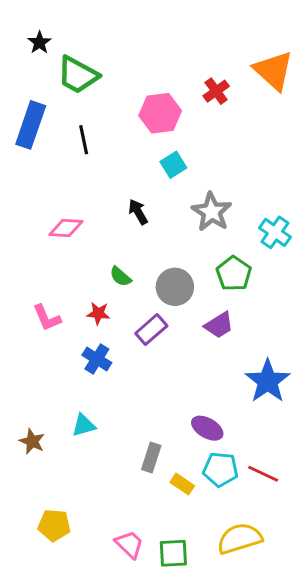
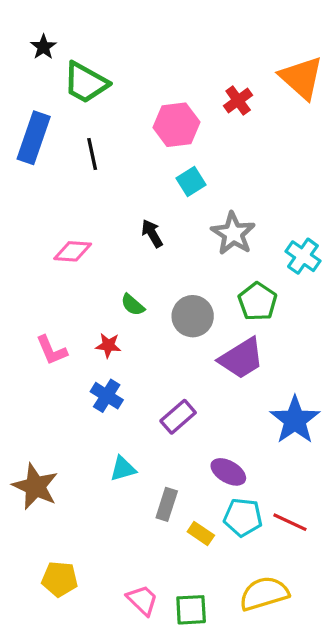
purple trapezoid: (219, 325) -> (241, 358), size x1.4
purple rectangle: (151, 330) -> (178, 417), moved
cyan triangle: (84, 425) -> (123, 469), moved
brown star: (32, 441) -> (35, 487), size x1.6

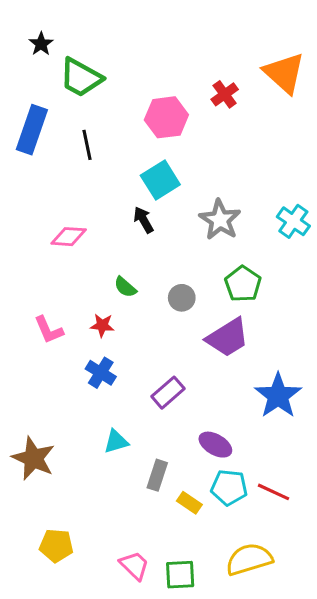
cyan square: (191, 182) -> (160, 180), moved, size x1.4
cyan cross: (303, 256) -> (293, 221), moved
gray circle: (193, 316) -> (182, 298), size x0.7

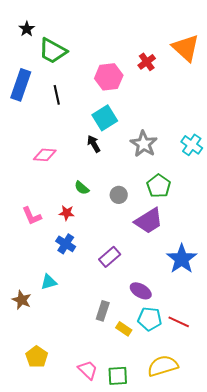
cyan triangle: (116, 442) -> (49, 282), moved
brown star: (33, 458) -> (22, 300), size x0.7
yellow pentagon: (56, 546) -> (37, 357), turned 30

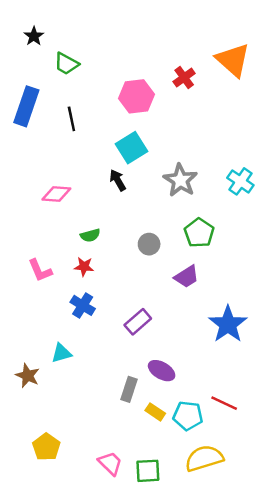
green trapezoid: (53, 51) -> (66, 64), size x0.7
green semicircle: (82, 188) -> (90, 235), moved, turned -56
purple trapezoid: (149, 221) -> (187, 277), size x0.7
purple ellipse: (141, 291) -> (162, 371), moved
cyan pentagon: (150, 319) -> (188, 416), moved

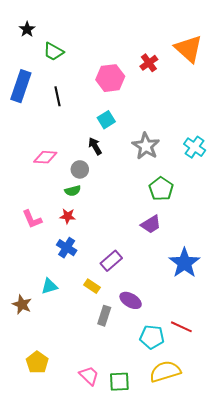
cyan square: (132, 148) -> (106, 120), size x0.7
gray circle: (149, 244) -> (80, 169), moved
yellow rectangle: (155, 412) -> (92, 286), moved

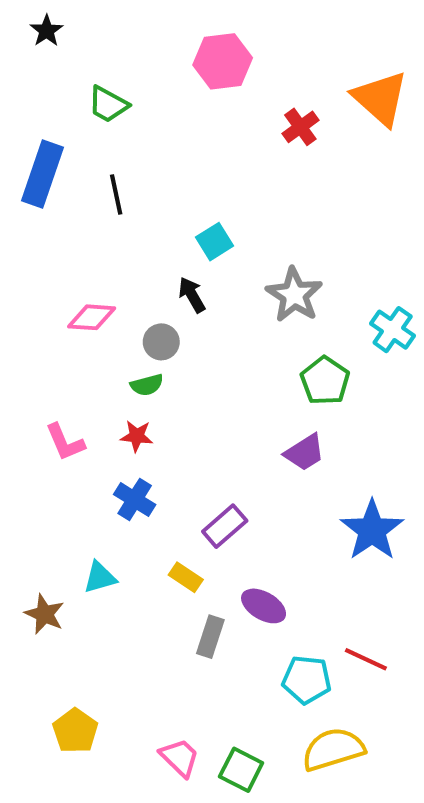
black star: (27, 29) -> (47, 31), moved
pink hexagon: (110, 78) -> (223, 61), moved
cyan cross: (195, 147) -> (393, 330), moved
green square: (119, 382) -> (241, 770), turned 30

